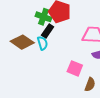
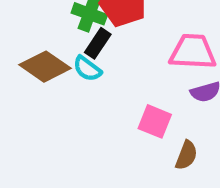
cyan semicircle: (42, 43) -> (87, 69), turned 144

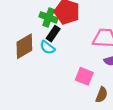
brown diamond: (45, 67) -> (24, 46), turned -65

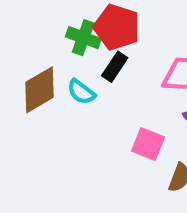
black rectangle: (53, 34) -> (115, 67), moved

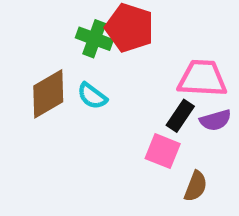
black rectangle: (115, 67) -> (180, 116), moved

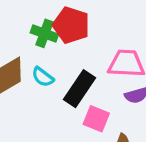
black rectangle: (180, 116) -> (80, 89), moved, size x1.5

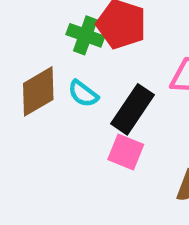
pink square: (96, 119) -> (126, 152), moved

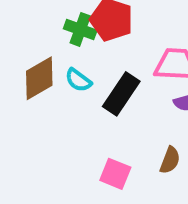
pink square: (126, 152) -> (115, 174), moved

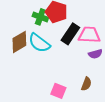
cyan semicircle: (78, 80) -> (39, 43), size x1.6
black rectangle: (121, 94) -> (70, 34), moved

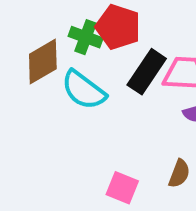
brown diamond: (19, 42) -> (43, 62), moved

